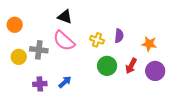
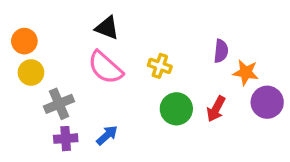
purple semicircle: (119, 36) -> (221, 51), moved
gray cross: (39, 50) -> (59, 104), moved, turned -30
yellow circle: (19, 57) -> (31, 72), moved
purple circle: (155, 71) -> (267, 102), moved

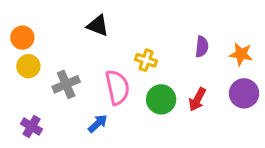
pink semicircle: (105, 68) -> (117, 87), moved, turned -144
orange star: (246, 72) -> (241, 54), moved
gray cross: (59, 104) -> (66, 84), moved
purple cross: (66, 139) -> (31, 127), moved, turned 35

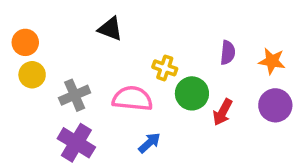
pink semicircle: (117, 87) -> (132, 99), turned -72
green circle: (161, 99) -> (192, 93), moved
blue arrow: (98, 124) -> (149, 143), moved
purple cross: (31, 127) -> (76, 143), moved, size x1.5

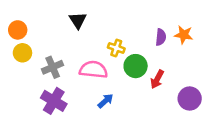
black triangle: (110, 29) -> (78, 20), turned 36
orange star: (272, 61) -> (184, 35), moved
purple circle: (275, 105) -> (190, 98), moved

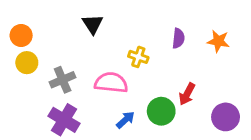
purple semicircle: (161, 37) -> (178, 38), moved
green circle: (136, 66) -> (161, 111), moved

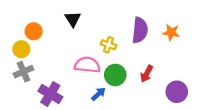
orange circle: (21, 35) -> (34, 31), moved
purple semicircle: (178, 38) -> (140, 30), size x1.6
gray cross: (63, 80) -> (24, 72), moved
green circle: (161, 111) -> (115, 75), moved

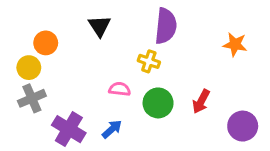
purple semicircle: (140, 30) -> (166, 26), moved
pink semicircle: (87, 65) -> (120, 89), size x0.6
blue arrow: (98, 94) -> (112, 129), moved

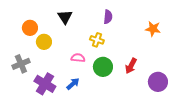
purple semicircle: (166, 26) -> (108, 17), size x0.6
yellow circle: (29, 68) -> (44, 42), moved

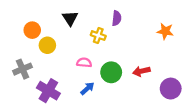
yellow cross: (97, 40) -> (98, 36), moved
red arrow: (131, 66) -> (141, 71), turned 49
blue arrow: (73, 84) -> (87, 89), moved

